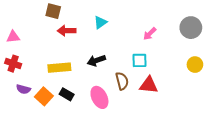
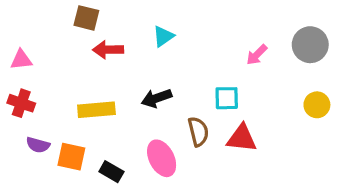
pink arrow: (150, 34) -> (257, 55), moved
black rectangle: (67, 94) -> (111, 172), moved
orange square: (44, 96) -> (71, 157), turned -30

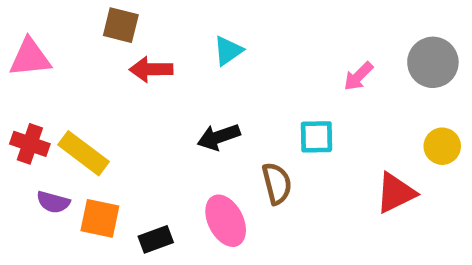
pink triangle: (21, 60) -> (30, 58), moved, size x1.4
yellow rectangle: (96, 110) -> (84, 153), moved, turned 42
red triangle: (242, 138) -> (396, 193), moved, turned -32
black rectangle: (111, 172) -> (156, 239), turned -50

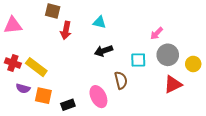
cyan triangle: (228, 51) -> (99, 22), turned 48
gray circle: (433, 62) -> (168, 55), moved
red arrow: (151, 69) -> (66, 30), turned -78
black arrow: (219, 137) -> (104, 51), moved

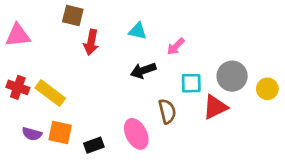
pink arrow: (157, 33) -> (176, 47), moved
red triangle: (173, 84) -> (215, 107), moved
purple semicircle: (23, 88) -> (32, 134), moved

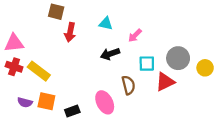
pink triangle: (18, 35) -> (14, 43), moved

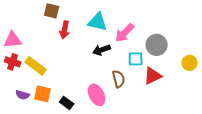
cyan triangle: (106, 24) -> (98, 22), size x1.5
pink arrow: (135, 35) -> (125, 33), size x1.5
gray circle: (178, 58) -> (157, 45), moved
black rectangle: (72, 111) -> (67, 103), turned 56

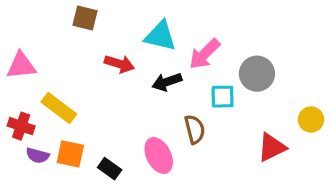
red arrow: (65, 30) -> (119, 64), moved, turned -84
red cross: (13, 62) -> (21, 126), moved
yellow circle: (190, 63) -> (311, 120), moved
red triangle: (153, 76) -> (272, 147), moved

